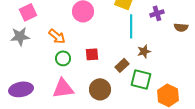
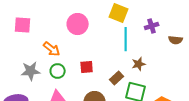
pink square: (28, 12) -> (23, 25), turned 30
gray star: (20, 36) -> (31, 71), moved

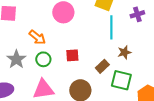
gray star: (31, 71) -> (16, 59), turned -30

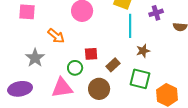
green circle: (43, 59) -> (75, 68), moved
brown rectangle: (102, 66) -> (113, 65), moved

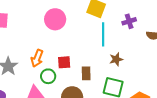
orange arrow: (56, 36) -> (37, 58), moved, turned 72
brown rectangle: (113, 65) -> (86, 73), turned -48

